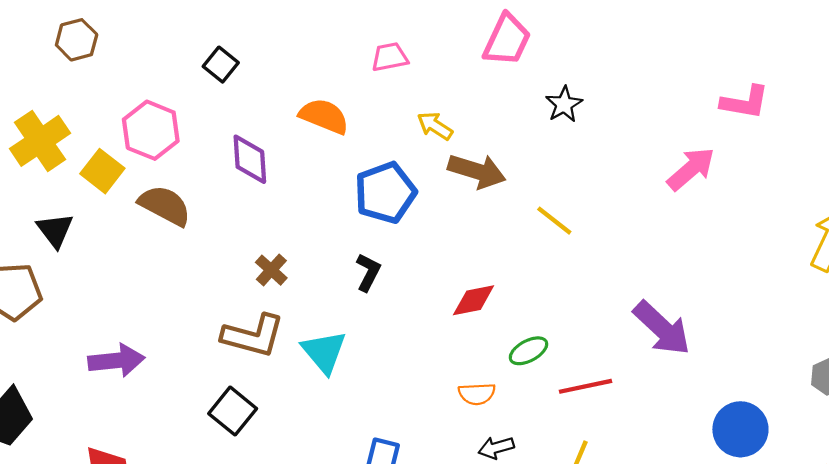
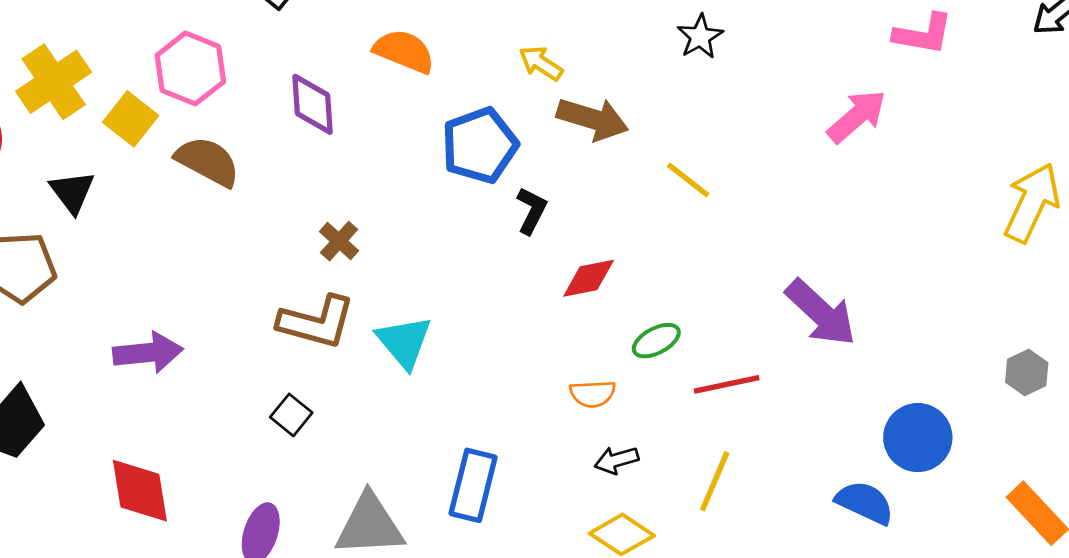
black L-shape: (368, 272) -> (532, 211), moved
black square: (233, 411) -> (291, 415), size x0.7

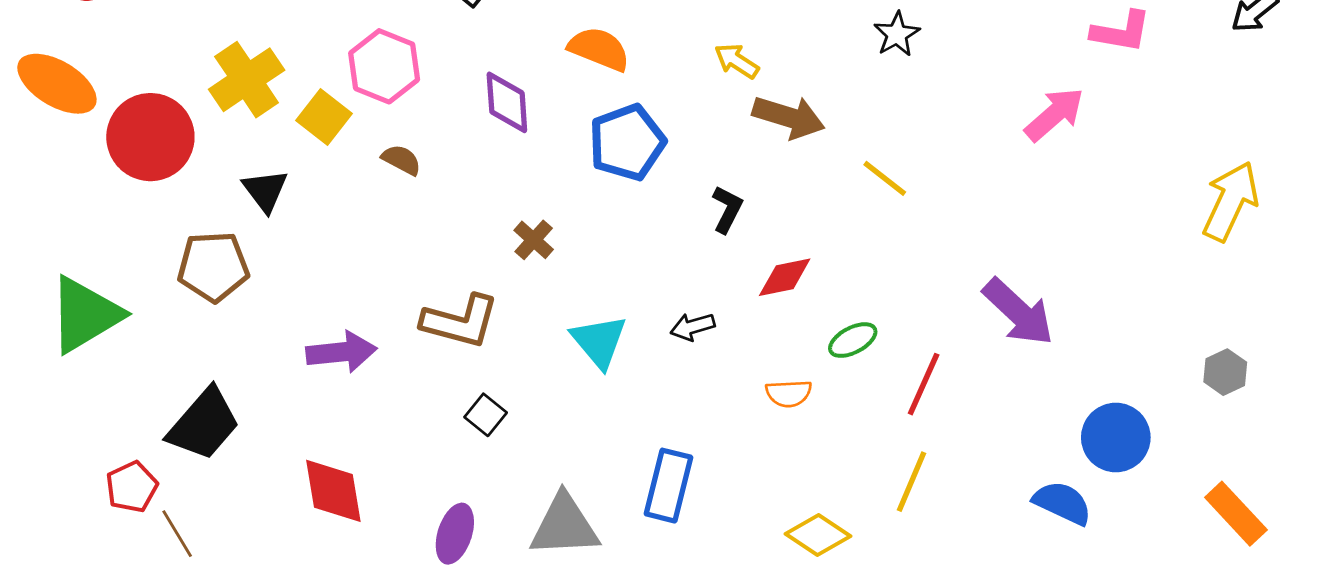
blue pentagon: (480, 145) -> (627, 142), moved
brown semicircle: (208, 161) -> (401, 160), size x0.6
brown L-shape: (316, 322) -> (460, 321), moved
red line: (727, 384) -> (924, 384), turned -54
black arrow: (616, 460) -> (693, 327), moved

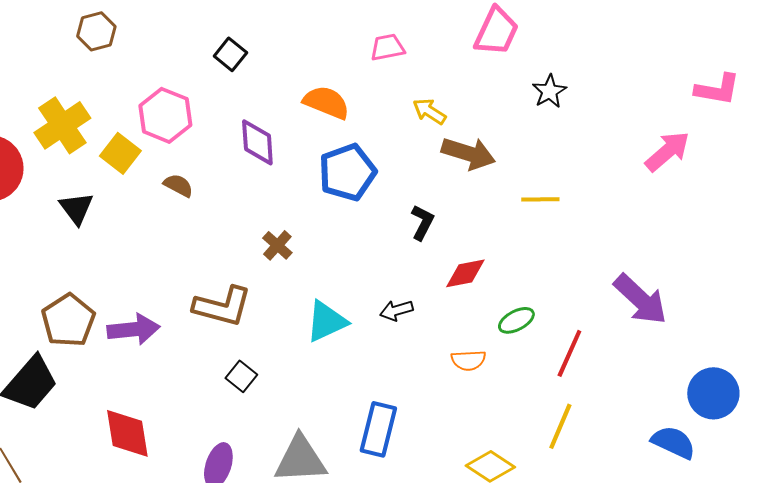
yellow line: (885, 178) -> (540, 199), turned -39
brown pentagon: (213, 267) -> (68, 320), moved, turned -30
cyan triangle: (599, 341) -> (326, 321), turned 45

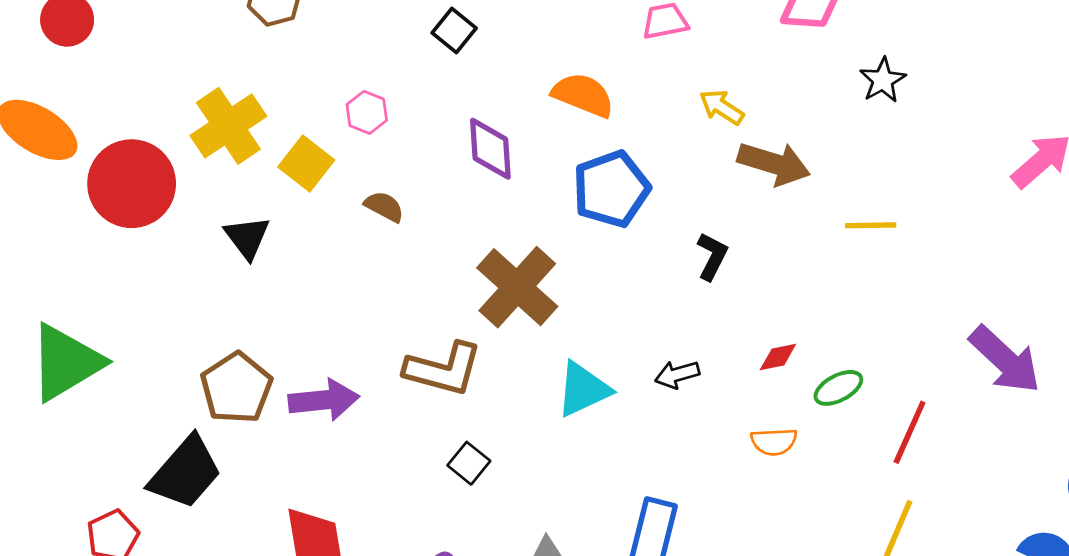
pink hexagon: (165, 115) -> (367, 112), size x0.6
brown cross: (277, 245) -> (517, 287), size x2.0
red diamond: (465, 273) -> (778, 357), moved, size x0.7

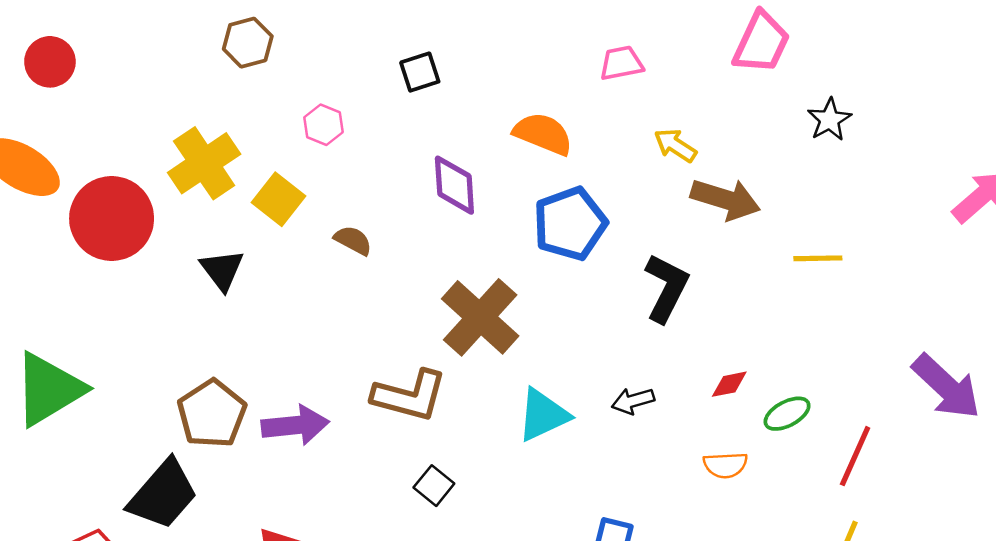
black square: (454, 30) -> (420, 72), turned 33
pink hexagon: (367, 112) -> (323, 125), moved
black L-shape: (712, 256) -> (666, 288), size x1.5

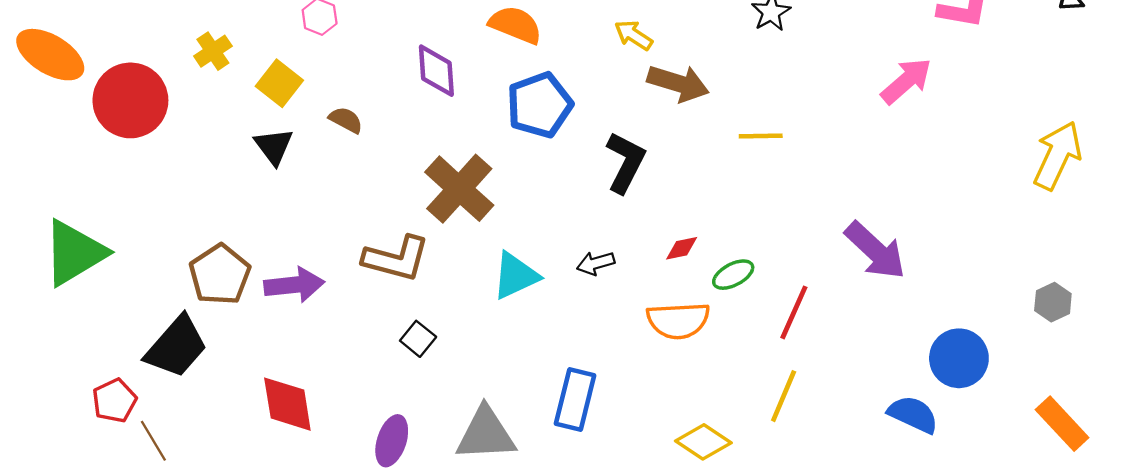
yellow cross: (204, 163) -> (213, 51), size x0.6
black triangle: (222, 270) -> (274, 146), moved
orange semicircle: (725, 465) -> (678, 320), size x1.6

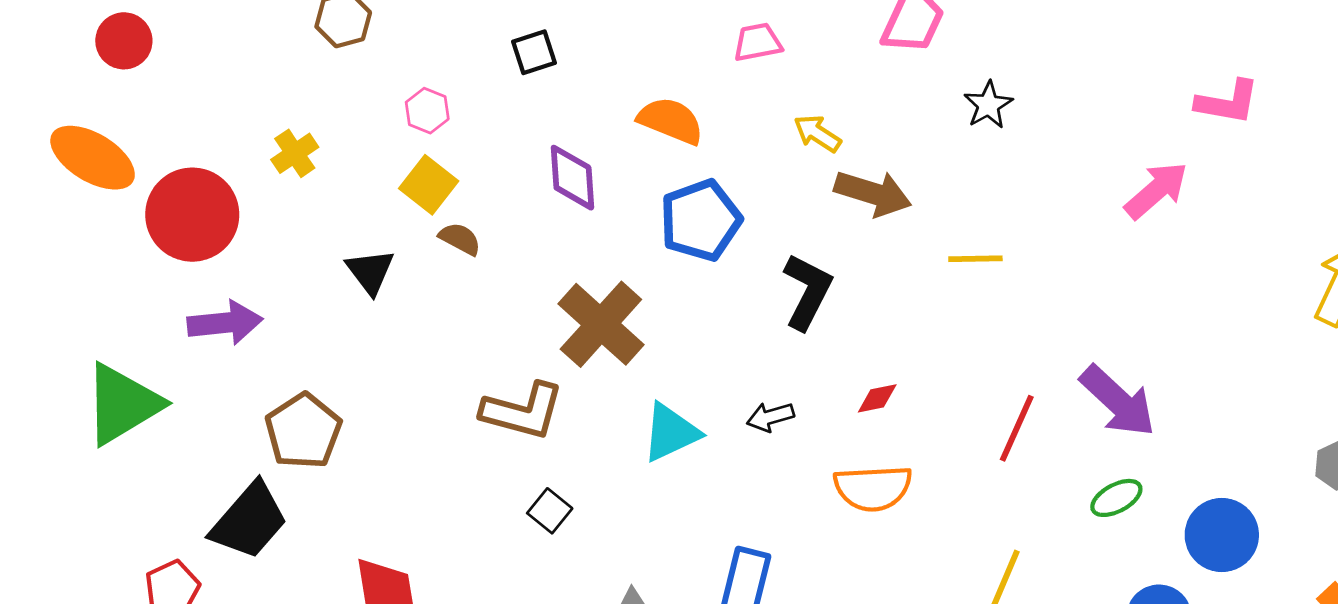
yellow square: (279, 83) -> (429, 185), moved
green ellipse: (733, 275) -> (1116, 498), moved
purple arrow: (294, 285) -> (225, 323), moved
red line: (794, 312) -> (1017, 428), moved

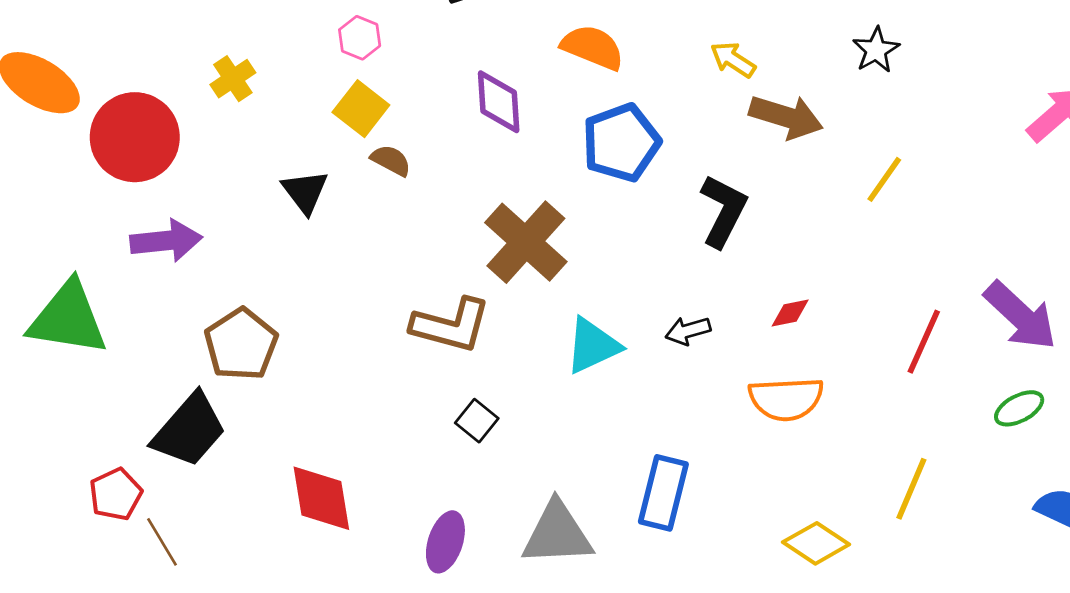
black star: (988, 105) -> (876, 50), moved
yellow line: (975, 259) -> (884, 179), turned -54
green triangle: (122, 404) -> (68, 318), turned 40

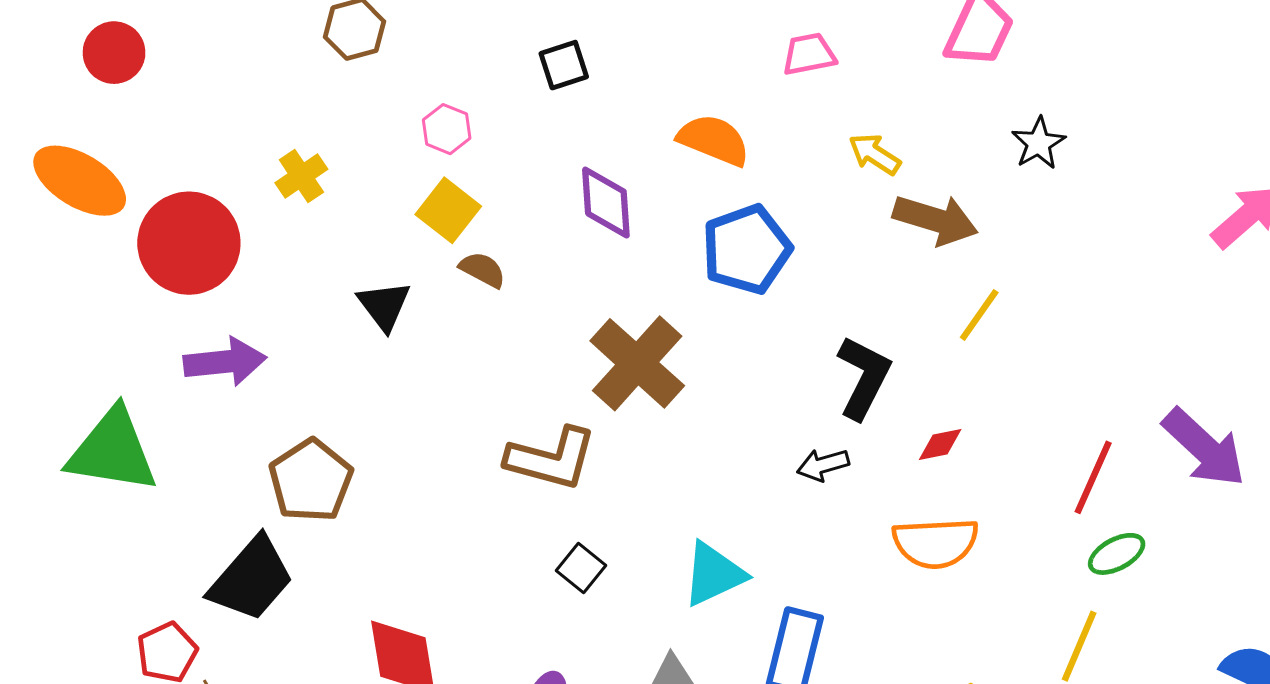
yellow line: (884, 179) -> (979, 315), moved
black L-shape: (723, 211) -> (864, 377), moved
cyan triangle: (593, 346) -> (714, 574), moved
green ellipse: (1019, 408) -> (1117, 554), moved

